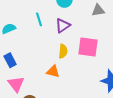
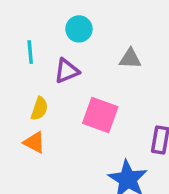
yellow semicircle: (63, 51) -> (39, 109), moved

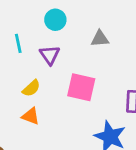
purple triangle: (67, 71) -> (50, 55), turned -35
yellow semicircle: (39, 109) -> (31, 88), turned 36

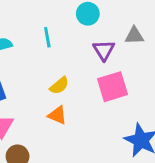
purple triangle: (50, 55) -> (104, 50), moved
pink square: (81, 87) -> (112, 87), turned -32

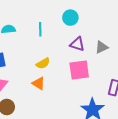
gray triangle: (134, 36) -> (102, 47), moved, turned -32
purple triangle: (104, 50) -> (77, 44), turned -49

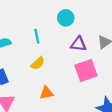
yellow semicircle: (43, 63) -> (38, 63), moved
orange triangle: (38, 83) -> (46, 93), turned -32

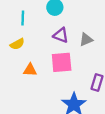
orange triangle: (46, 93) -> (30, 70), moved

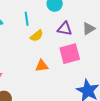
yellow semicircle: (17, 44) -> (37, 36), moved

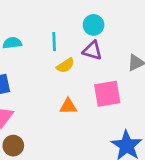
purple triangle: (65, 29) -> (92, 50), moved

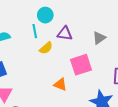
cyan circle: (94, 25) -> (45, 15), moved
orange triangle: (68, 106) -> (60, 84), moved, turned 32

